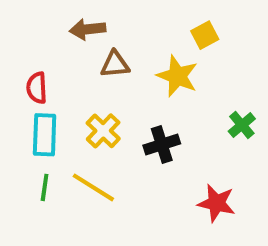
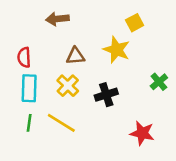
brown triangle: (115, 64) -> (75, 56), moved

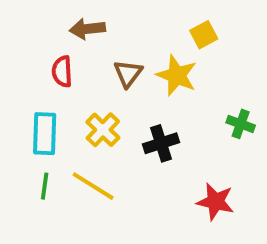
brown triangle: (75, 56) -> (128, 73), moved, turned -48
red semicircle: (24, 57) -> (62, 72), moved
green cross: (159, 82) -> (241, 124), turned -30

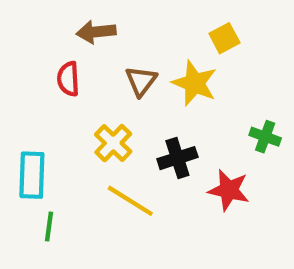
cyan rectangle: (45, 134) -> (32, 175), moved
green line: (45, 186) -> (49, 226), moved
yellow line: (93, 186) -> (130, 201), moved
red star: (215, 202) -> (229, 190), moved

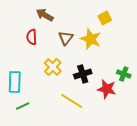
brown arrow: (96, 32) -> (45, 15), turned 36
green cross: (265, 137) -> (124, 74), moved
yellow line: (130, 201) -> (72, 101), moved
green line: (49, 226) -> (23, 106), turned 56

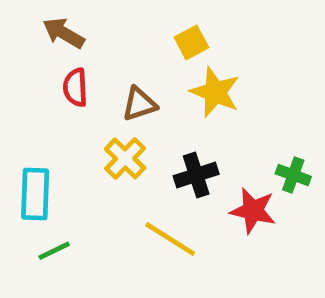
brown arrow: (45, 15) -> (64, 33), moved
yellow square: (105, 18) -> (191, 42), moved
brown triangle: (66, 38) -> (139, 104), moved, turned 35

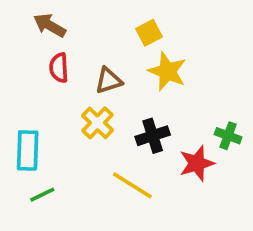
red star: (253, 211) -> (197, 163), turned -30

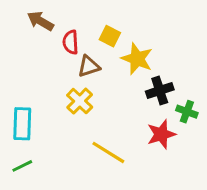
yellow square: (149, 33) -> (110, 36), moved, turned -35
red semicircle: (59, 68) -> (71, 42), moved
black cross: (153, 136) -> (160, 90), moved
green line: (42, 195) -> (22, 166), moved

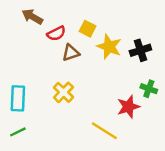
red semicircle: (71, 42) -> (56, 33), turned -114
black cross: (160, 90) -> (140, 50), moved
yellow cross: (80, 101) -> (64, 92), moved
yellow line: (108, 152) -> (104, 131), moved

